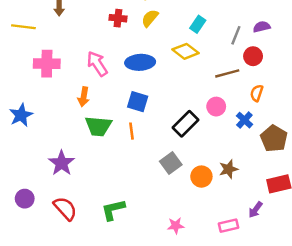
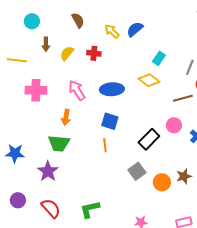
yellow semicircle: (150, 18) -> (67, 53), moved
blue star: (21, 115) -> (15, 153), moved, turned 30
green trapezoid: (98, 126) -> (59, 143), moved

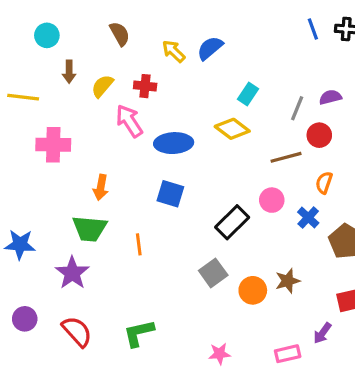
pink arrow: (77, 90) -> (129, 121), moved
orange line: (105, 145) -> (139, 244), moved

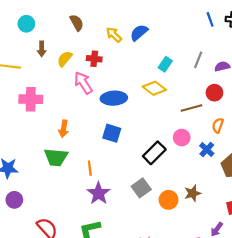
gray line: (297, 108) -> (198, 60), moved
purple star: (72, 273) -> (99, 193), moved
purple circle: (25, 319) -> (14, 200), moved

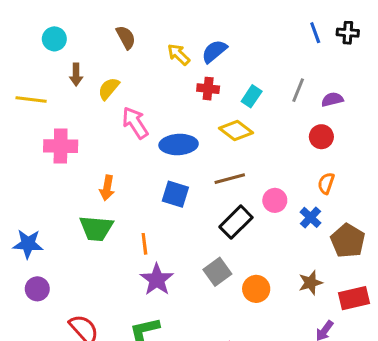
red cross: (94, 59) -> (208, 89), moved
brown line: (192, 108) -> (230, 179), moved
brown star: (193, 193) -> (311, 283), moved

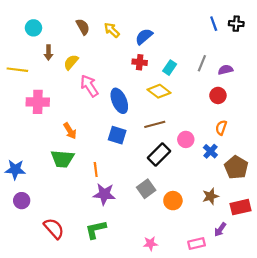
yellow arrow: (179, 54) -> (112, 30), moved
blue ellipse: (179, 144) -> (119, 101), turned 70
orange arrow: (107, 188) -> (70, 131), turned -42
purple star: (157, 280) -> (104, 194), turned -30

